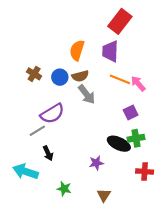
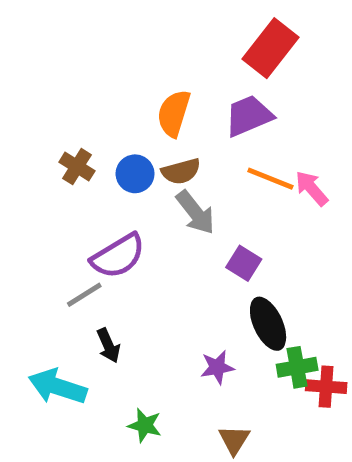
purple trapezoid: (110, 51) -> (249, 116), turned 65
purple square: (131, 113) -> (244, 263), moved, turned -32
green cross: (136, 138) -> (297, 367), moved
black ellipse: (119, 144) -> (268, 324), turned 40

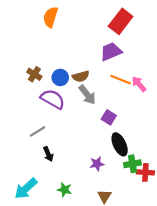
orange semicircle: (174, 113) -> (51, 17), moved
purple semicircle: (118, 256) -> (53, 99), moved, turned -120
cyan arrow: (58, 387) -> (26, 189), moved, turned -60

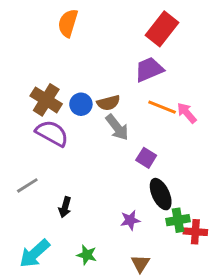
brown cross: (34, 74) -> (46, 100), size x1.5
purple semicircle: (53, 99) -> (52, 133), moved
gray line: (38, 131) -> (27, 185), moved
black arrow: (48, 154) -> (65, 207), turned 40

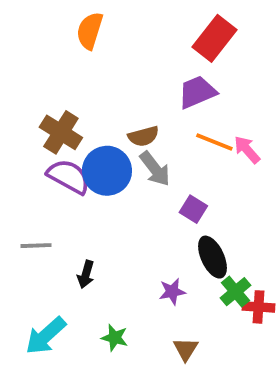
blue circle: (81, 104) -> (107, 171), moved, size x1.6
gray line: (27, 185) -> (36, 246), turned 30
green cross: (178, 220) -> (236, 292), turned -30

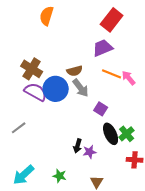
gray line: (36, 246) -> (19, 128), turned -35
black arrow: (86, 274) -> (78, 146), moved
green cross: (236, 292) -> (127, 134), moved

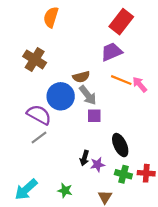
brown cross: (32, 69) -> (35, 59), moved
purple semicircle: (36, 92) -> (39, 115), moved
purple square: (101, 109) -> (94, 116), moved, turned -32
gray line: (19, 128) -> (39, 137), moved
green cross: (127, 134) -> (123, 174), moved, turned -35

